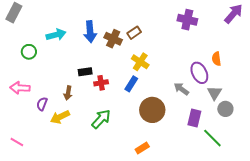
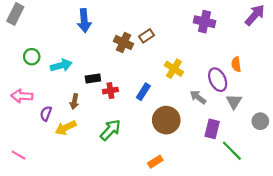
blue arrow: (90, 32) -> (84, 21), moved
cyan arrow: (56, 35) -> (61, 65), moved
yellow cross: (140, 62) -> (174, 69), moved
gray circle: (225, 109) -> (260, 121), moved

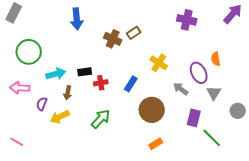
green circle: (32, 57) -> (29, 52), size x1.6
cyan arrow: (61, 65) -> (56, 74), moved
orange rectangle: (155, 162) -> (156, 144), moved

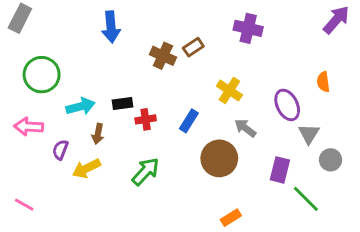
purple cross: (187, 20) -> (248, 28), moved
orange semicircle: (216, 59) -> (323, 82), moved
gray arrow: (181, 89) -> (245, 128), moved
gray circle: (238, 111) -> (331, 160), moved
orange rectangle: (156, 144) -> (231, 218), moved

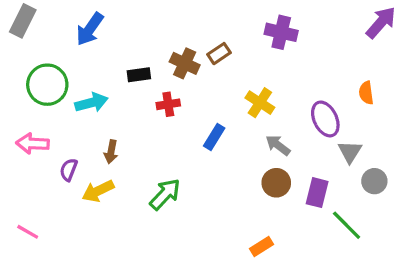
blue arrow: (111, 27) -> (90, 29), moved, turned 40
black rectangle: (122, 104) -> (139, 75), moved
cyan arrow: (81, 106) -> (91, 103), moved
red cross: (146, 119) -> (168, 104), moved
brown circle: (219, 158) -> (276, 183), moved, size x0.7

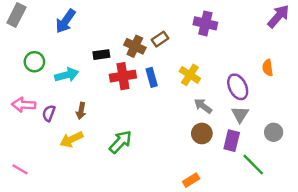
green circle: (47, 85) -> (34, 62), size x0.7
red cross: (168, 104) -> (123, 76), size x1.5
blue rectangle: (214, 137) -> (152, 77), moved, turned -48
gray triangle: (350, 152) -> (240, 114), moved
purple semicircle: (69, 170) -> (49, 113), moved

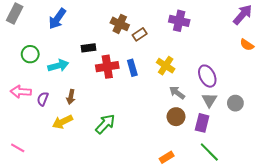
brown cross: (135, 46) -> (120, 24), moved
orange semicircle: (268, 68) -> (247, 45), moved, turned -48
gray circle: (274, 132) -> (235, 103), moved
green line: (253, 165) -> (209, 152), moved

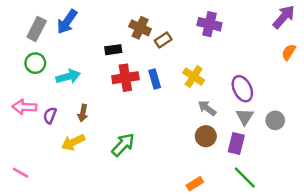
gray rectangle: (15, 14) -> (37, 29), moved
orange semicircle: (247, 45) -> (289, 52), turned 88
black rectangle: (89, 48) -> (113, 50), moved

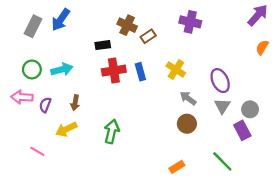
green circle: (35, 63) -> (32, 69), moved
purple rectangle: (236, 143) -> (242, 130), moved, turned -42
green arrow: (123, 145) -> (112, 131), turned -30
pink line: (21, 173) -> (37, 151), moved

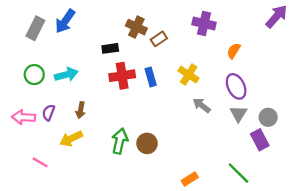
orange semicircle: (262, 47) -> (234, 51), moved
pink arrow: (22, 97) -> (24, 117), moved
brown circle: (187, 124) -> (147, 143), moved

